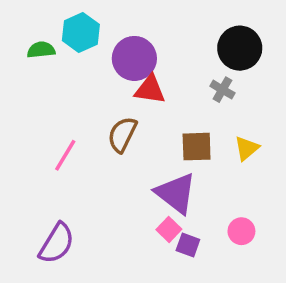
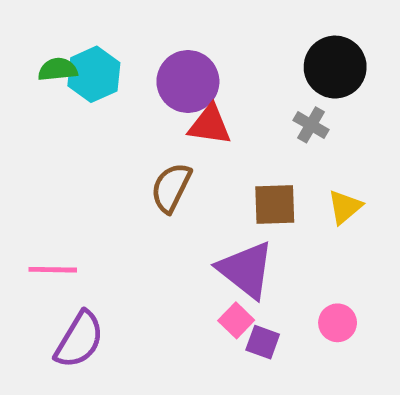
cyan hexagon: (81, 33) -> (94, 74), moved
pink line: (65, 155) -> (53, 270), moved, turned 60

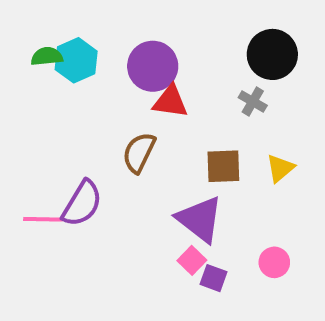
purple semicircle: (79, 340) -> (82, 204), moved

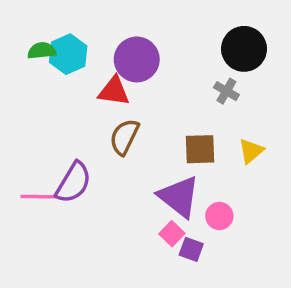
red triangle: (170, 102) -> (114, 91), moved
pink circle: (274, 262) -> (219, 216), moved

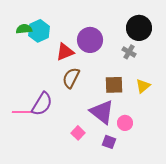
purple circle: (137, 59) -> (90, 40), moved
red triangle: (114, 91) -> (65, 52), turned -30
pink square: (172, 234) -> (78, 133), moved

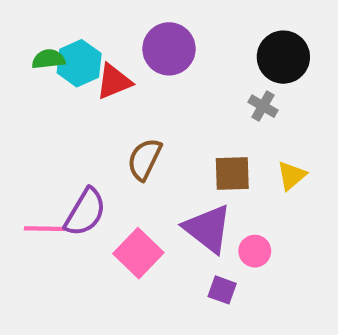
purple circle: (90, 40) -> (169, 49), moved
red triangle: (65, 52) -> (114, 82), moved
pink square: (78, 133) -> (138, 253), moved, size x1.6

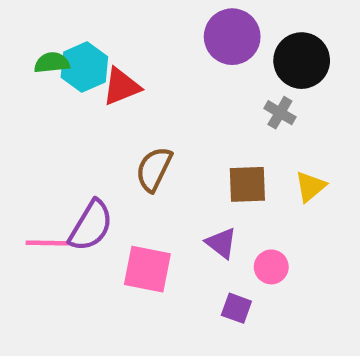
purple circle: (169, 49) -> (232, 37), moved
purple triangle: (208, 229) -> (221, 243), size x0.6
pink square: (138, 253) -> (147, 269), turned -33

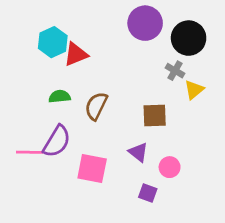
green semicircle: (52, 63) -> (60, 96), moved
yellow triangle: (310, 187) -> (194, 90), moved

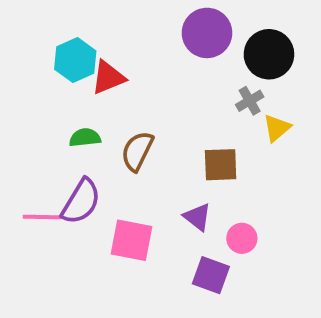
gray cross: (175, 71) -> (250, 101), turned 30
purple square: (148, 193) -> (211, 275), size x1.4

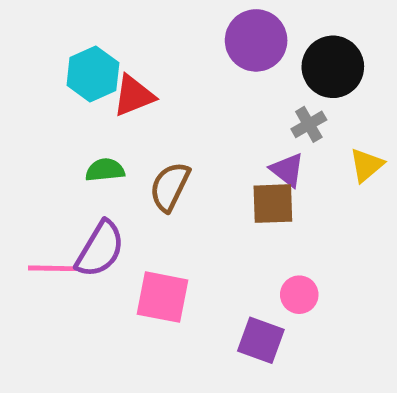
yellow triangle: (277, 128) -> (366, 165), moved
purple triangle: (197, 217) -> (287, 170), moved

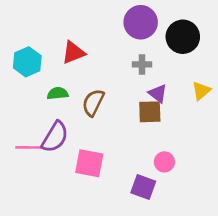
cyan hexagon: (93, 74) -> (27, 62), moved
gray cross: (309, 124) -> (142, 64), moved, turned 30

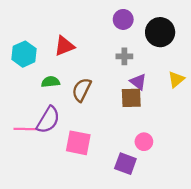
purple circle: (141, 22) -> (123, 19), size x0.7

